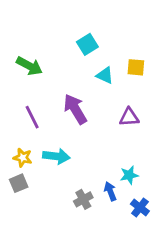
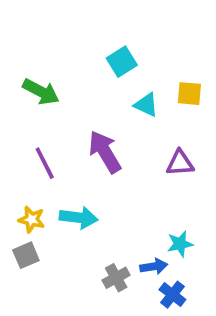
blue arrow: (110, 191) -> (154, 266), turned 102
blue cross: (140, 207) -> (172, 295), moved

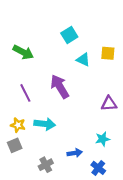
purple triangle: (180, 163) -> (109, 104), moved
blue arrow: (154, 266) -> (75, 153), moved
gray cross: (116, 278) -> (46, 165), moved

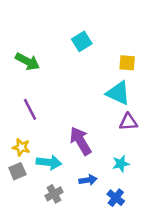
cyan triangle: (83, 60) -> (118, 93), moved, size x1.5
purple arrow: (60, 86) -> (80, 141), moved
cyan arrow: (45, 124) -> (49, 162), moved

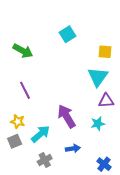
cyan triangle: (118, 93) -> (98, 77), turned 40
cyan arrow: (49, 162) -> (41, 134), turned -48
cyan star: (121, 164) -> (98, 124), moved
blue cross: (116, 198) -> (104, 164), moved

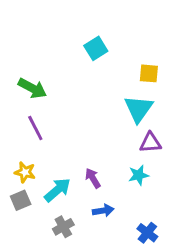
green arrow: (23, 51) -> (32, 88), moved
purple arrow: (67, 116) -> (93, 178), moved, size x0.6

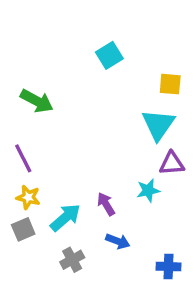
purple line: (35, 128) -> (23, 158), moved
cyan star: (139, 175) -> (148, 190), moved
blue arrow: (103, 211) -> (118, 241), turned 30
blue cross: (147, 233) -> (168, 267), turned -36

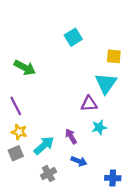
purple triangle: (172, 163) -> (89, 104), moved

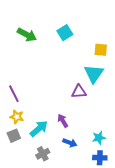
green arrow: (25, 68) -> (27, 35), moved
cyan star: (99, 127) -> (99, 138), moved

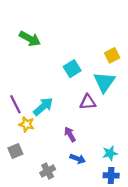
cyan square: (65, 33) -> (72, 69), moved
yellow square: (101, 50) -> (112, 55), turned -32
yellow star: (17, 117) -> (27, 124), moved
cyan arrow: (39, 129) -> (43, 107), moved

